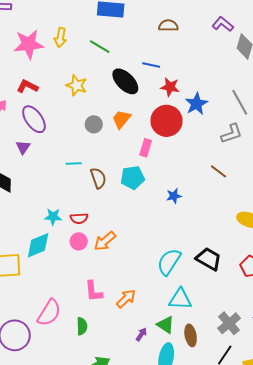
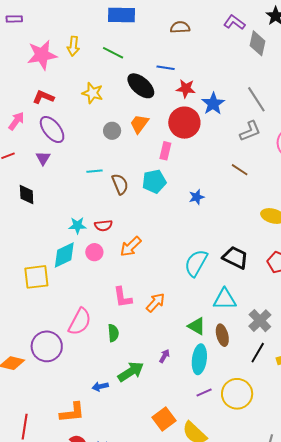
pink circle: (79, 241) -> (94, 252), moved
cyan triangle: (180, 299) -> (225, 299), moved
purple arrow: (141, 334) -> (164, 356), moved

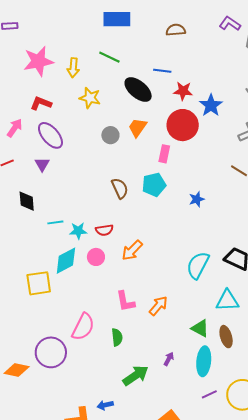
yellow arrow: (73, 46) -> (73, 68), moved
cyan line: (95, 171) -> (55, 222), moved
blue arrow: (100, 386) -> (105, 405), moved

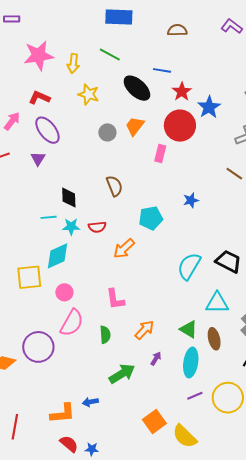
red star: (183, 91) -> (182, 92), turned 30
cyan pentagon: (154, 185) -> (151, 218), moved
black diamond: (27, 201) -> (69, 197), moved
pink circle: (96, 257) -> (64, 292), moved
orange arrow: (158, 306) -> (144, 330), moved

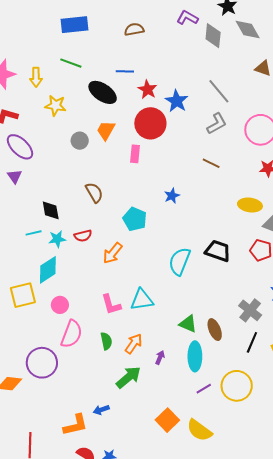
cyan pentagon: (151, 218) -> (135, 219), turned -30
cyan triangle: (217, 303) -> (142, 300), moved
orange arrow: (144, 330) -> (134, 344), moved

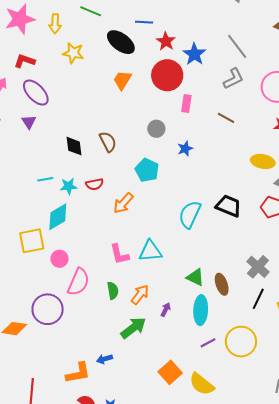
gray circle: (80, 141) -> (156, 129), moved
pink rectangle: (135, 154) -> (186, 104), moved
black diamond: (51, 210) -> (74, 146), moved
pink circle: (60, 305) -> (59, 259), moved

